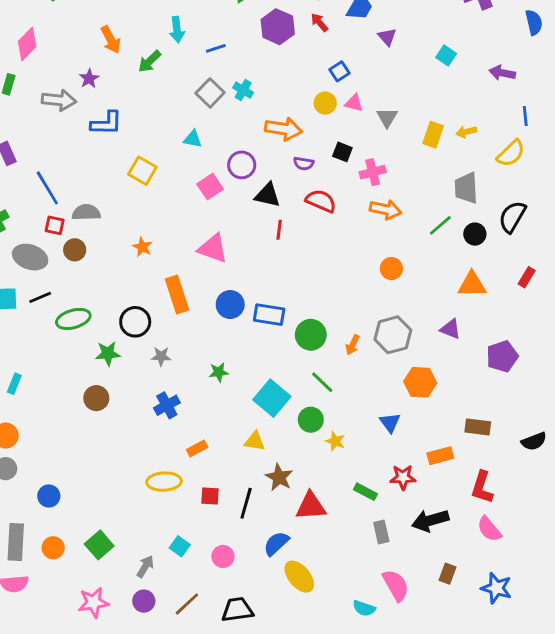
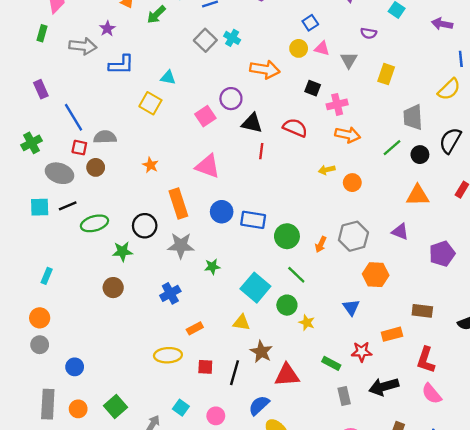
yellow arrow: (466, 132) -> (327, 170), moved
cyan triangle: (193, 139) -> (168, 78), moved
purple semicircle: (304, 163) -> (369, 33), moved
gray star: (161, 356) -> (181, 246), moved, size x1.6

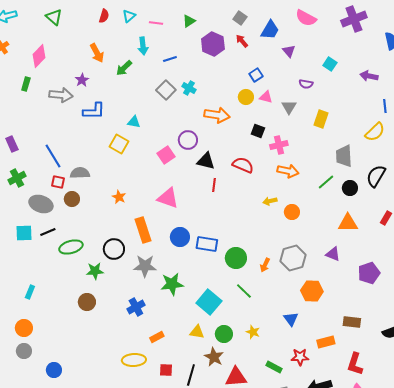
purple rectangle: (41, 89) -> (12, 144), moved
green star: (212, 267) -> (172, 284), size x1.6
green circle: (287, 305) -> (224, 334), moved

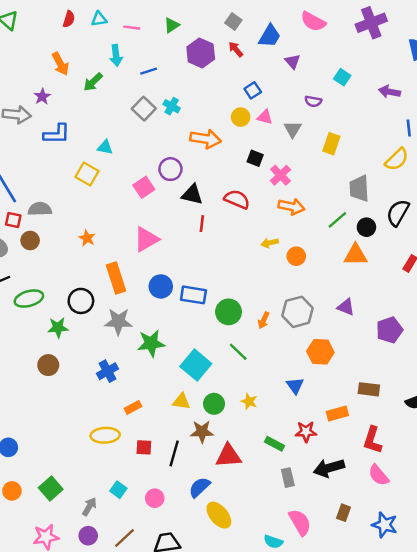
cyan triangle: (129, 16) -> (99, 19), turned 32
pink cross: (279, 145) -> (281, 175), turned -30
pink triangle: (168, 198) -> (146, 239), turned -50
orange triangle: (348, 223) -> (356, 255), moved
brown star: (214, 357) -> (202, 432), turned -30

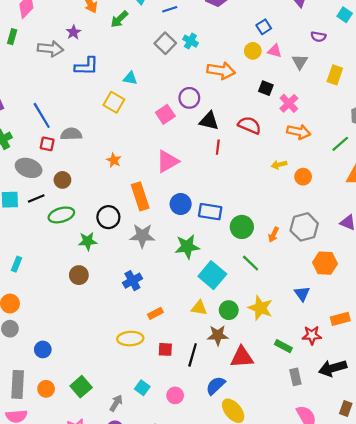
brown circle: (30, 240) -> (62, 180), moved
green star: (151, 343) -> (187, 247), moved
yellow star: (249, 401) -> (260, 308), size x1.6

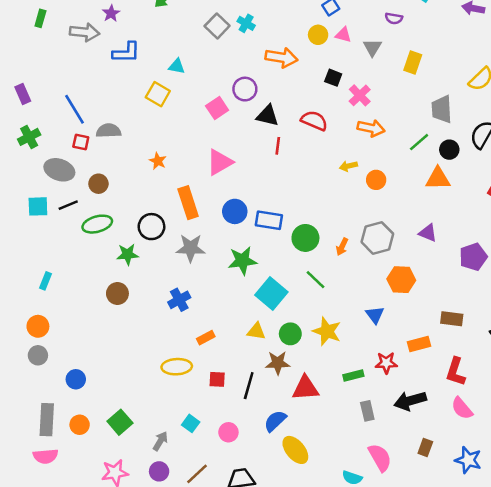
green rectangle: (283, 346) -> (353, 375), turned -42

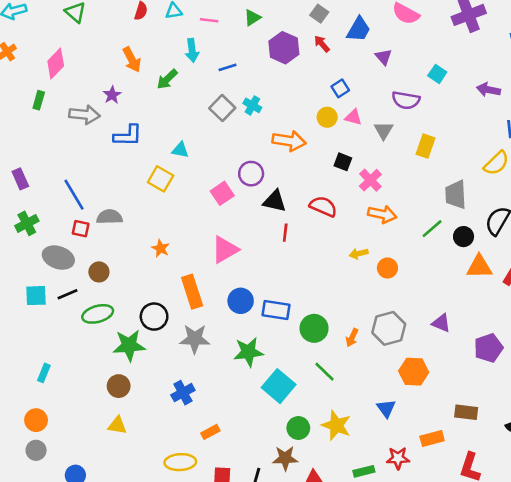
purple semicircle: (394, 18) -> (406, 100), size x1.5
orange triangle: (438, 179) -> (479, 267), moved
green star: (128, 254) -> (129, 345), size x1.4
yellow triangle: (256, 331) -> (117, 425), moved

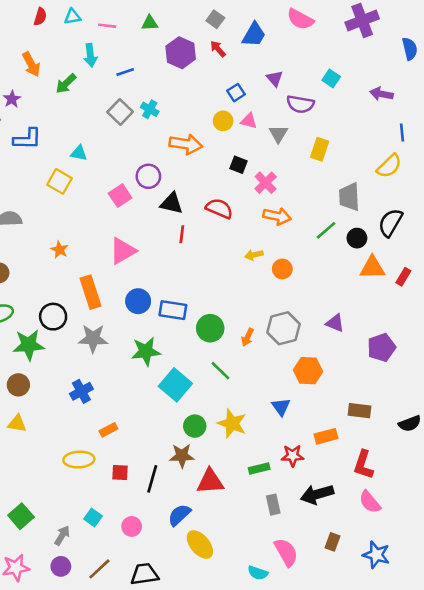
green triangle: (252, 18) -> (150, 23), turned 30
purple triangle: (384, 57) -> (275, 78), moved

